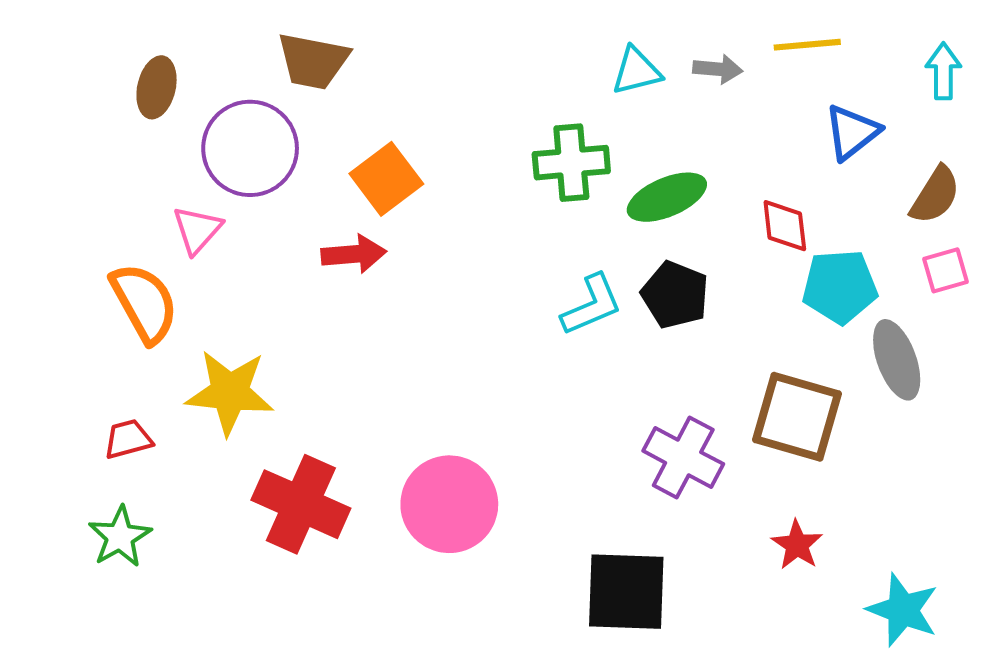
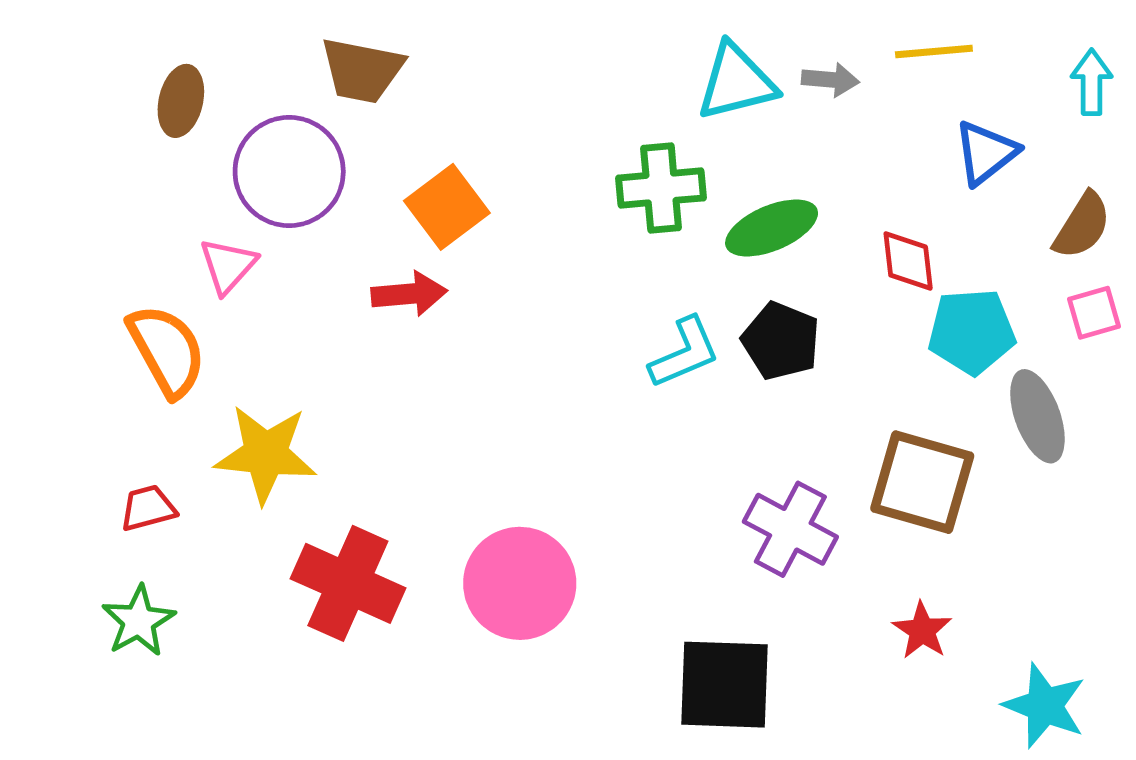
cyan triangle: (636, 71) -> (736, 82), size x1.4

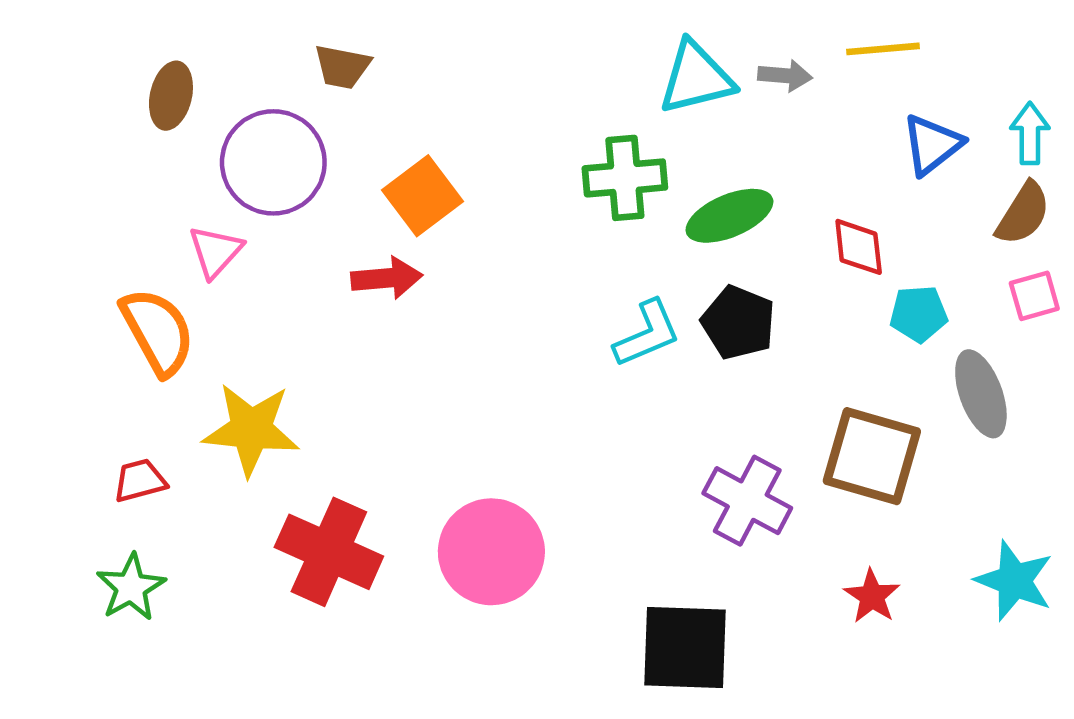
brown trapezoid: (362, 70) -> (342, 67), size x0.7
cyan arrow: (1092, 82) -> (1030, 133), moved
cyan pentagon: (972, 332) -> (919, 314), size x0.7
cyan star: (1045, 706) -> (1014, 581), moved

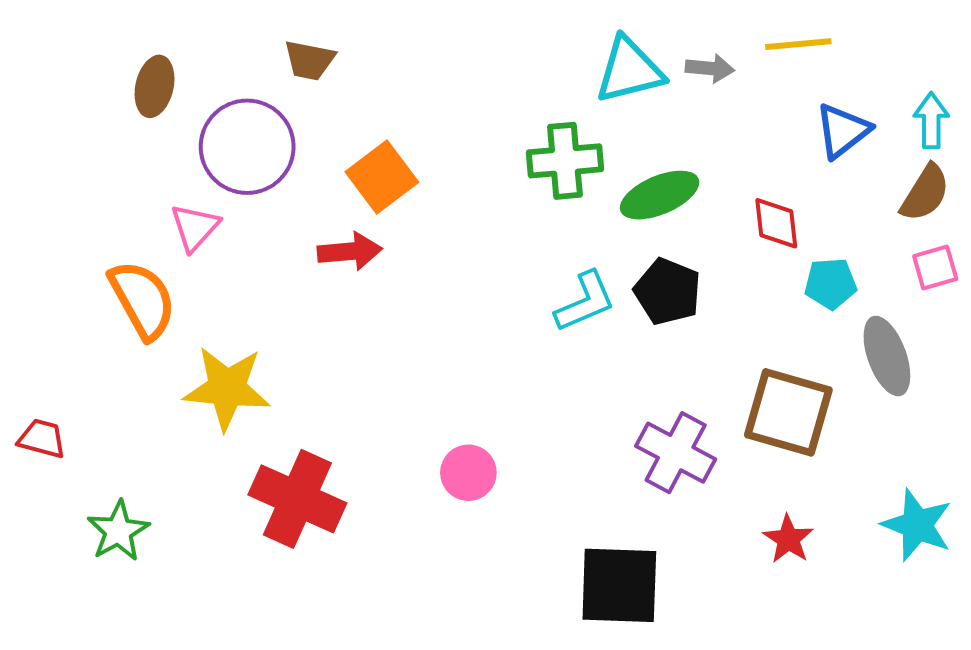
red trapezoid: (140, 481) -> (42, 439), moved, turned 30
pink circle: (491, 552) -> (468, 473), moved, size x0.6

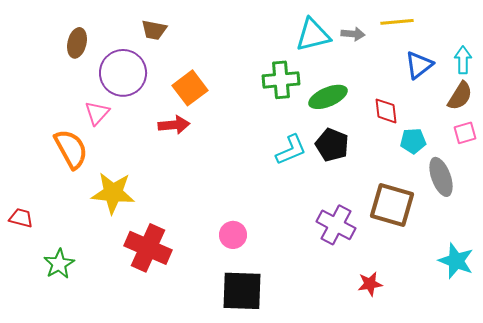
red star: (788, 539) -> (370, 284), moved, turned 30
black square: (619, 585) -> (242, 291), moved

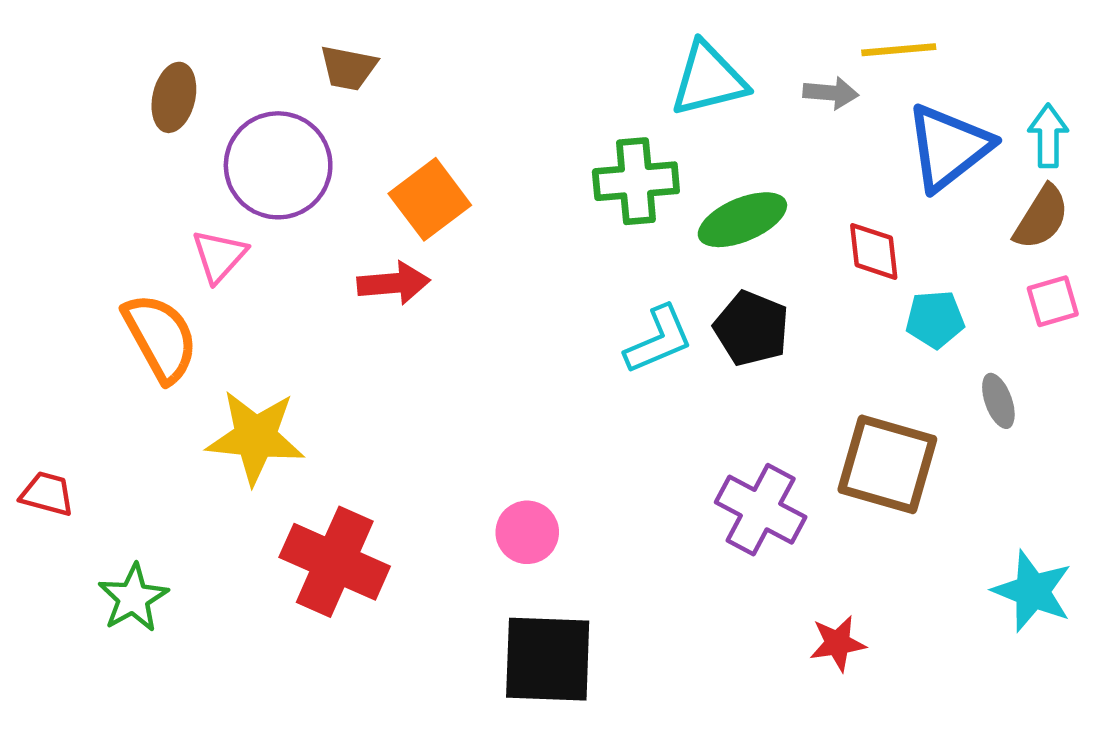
gray arrow: (353, 34) -> (831, 93), moved
blue triangle: (419, 65) -> (949, 147), size x1.4
gray ellipse: (441, 177) -> (998, 401), size x0.6

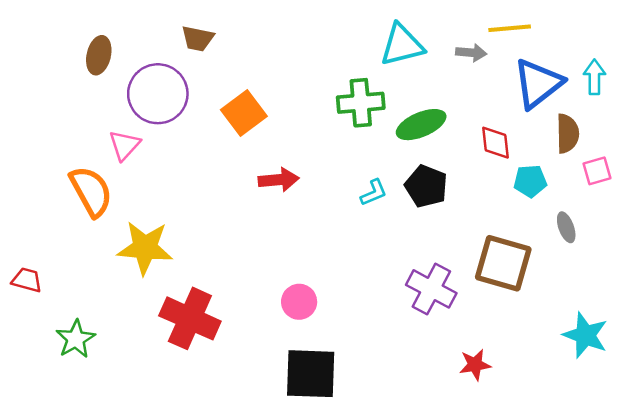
brown semicircle: (1041, 217) -> (567, 134), moved, turned -33
red arrow: (394, 283) -> (279, 180), moved
cyan L-shape: (659, 340) -> (374, 193), size x0.7

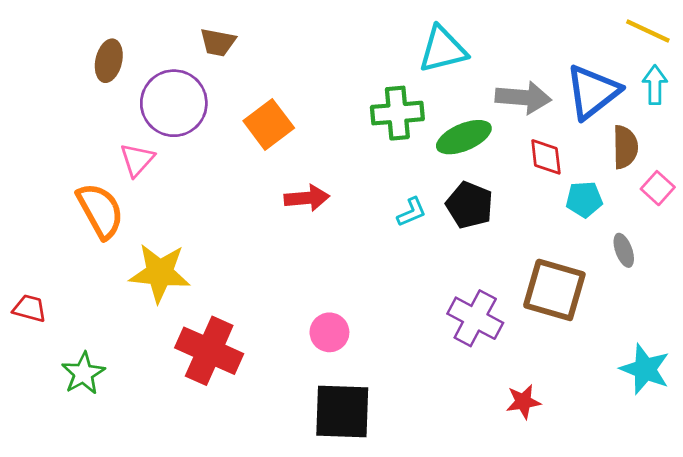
yellow line: (510, 28) -> (648, 31), moved, turned 30
gray arrow: (471, 53) -> (523, 98), moved, size x1.6
pink square: (597, 171) -> (658, 188), turned -32

